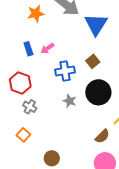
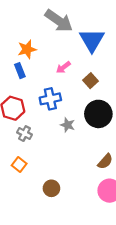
orange star: (36, 14) -> (27, 49), moved
pink arrow: (47, 48) -> (63, 67), moved
blue cross: (65, 71) -> (50, 99), moved

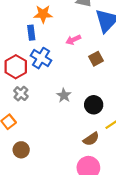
blue cross: (50, 99) -> (41, 58), moved, turned 30
black circle: (98, 114) -> (94, 105), moved, size x0.7
brown circle: (51, 188) -> (21, 150), moved

